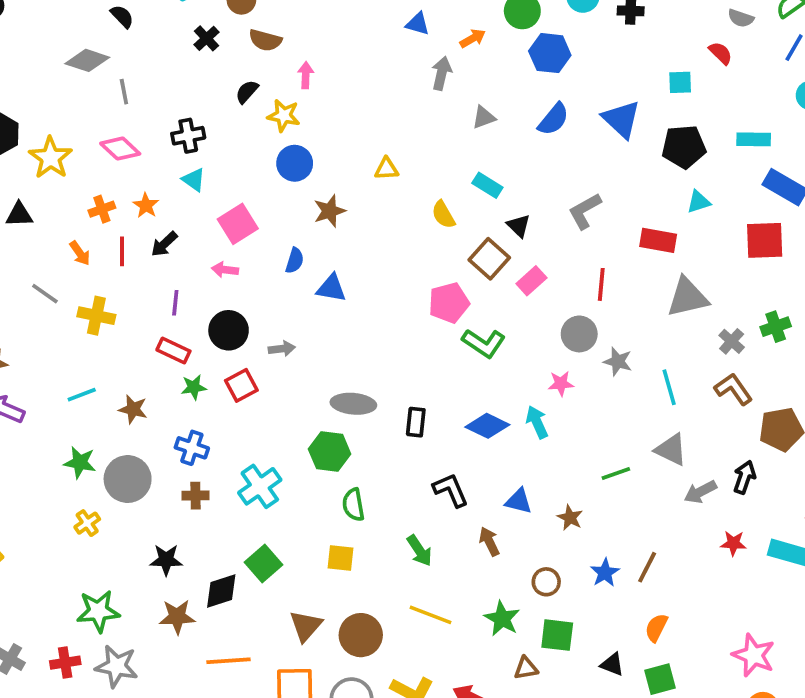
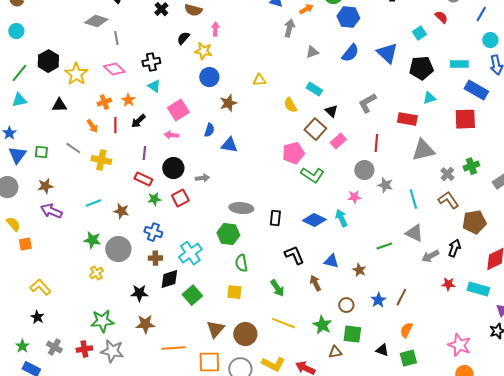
cyan square: (680, 82) -> (419, 33), turned -32
black diamond: (221, 591) -> (169, 279), moved

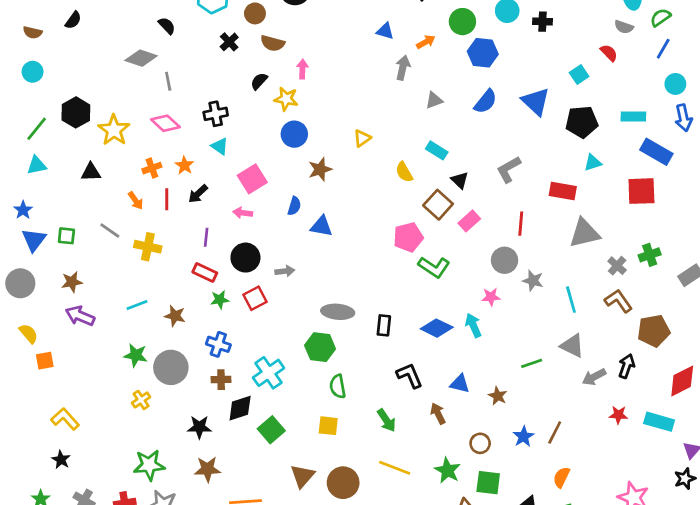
yellow triangle: (259, 80) -> (362, 138), turned -32

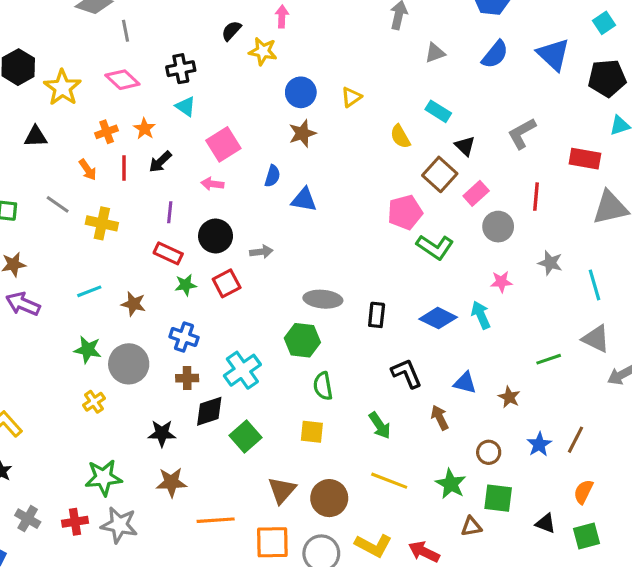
blue circle: (294, 134) -> (301, 92), moved
gray circle: (504, 260) -> (498, 227), moved

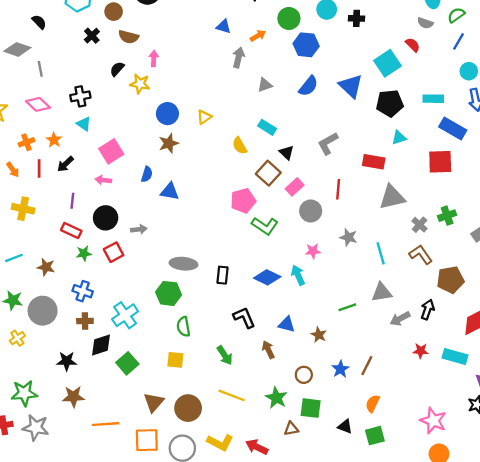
cyan square: (604, 23) -> (387, 63), size x1.6
gray triangle: (596, 339) -> (382, 292), turned -35

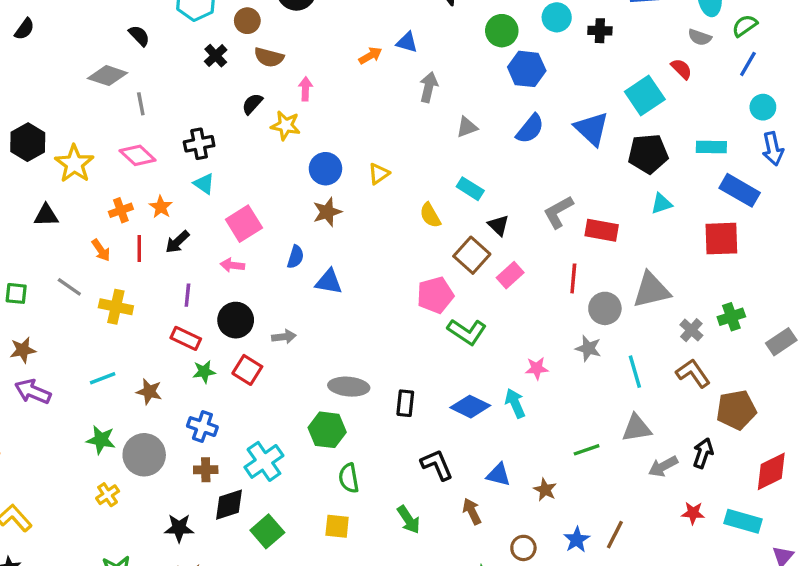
orange arrow: (258, 36) -> (370, 56), moved
red rectangle: (374, 162) -> (602, 230), moved
gray circle: (311, 211) -> (605, 308), moved
red square: (114, 252) -> (247, 370), turned -30

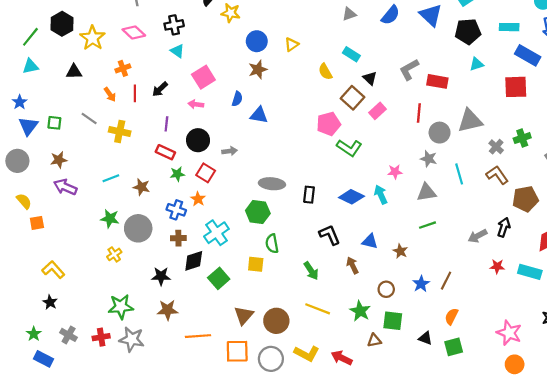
orange star: (161, 207) -> (198, 199), moved
gray triangle: (637, 428) -> (426, 192), moved
yellow square: (337, 526) -> (256, 264), moved

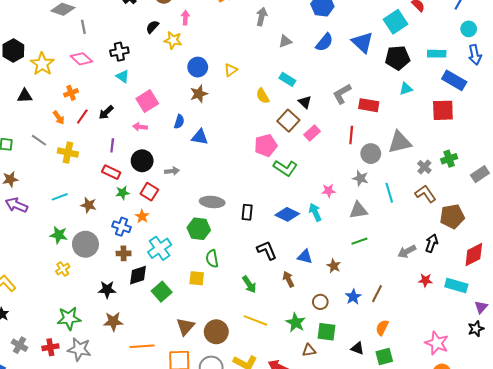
red line: (135, 93) -> (82, 116), turned 35

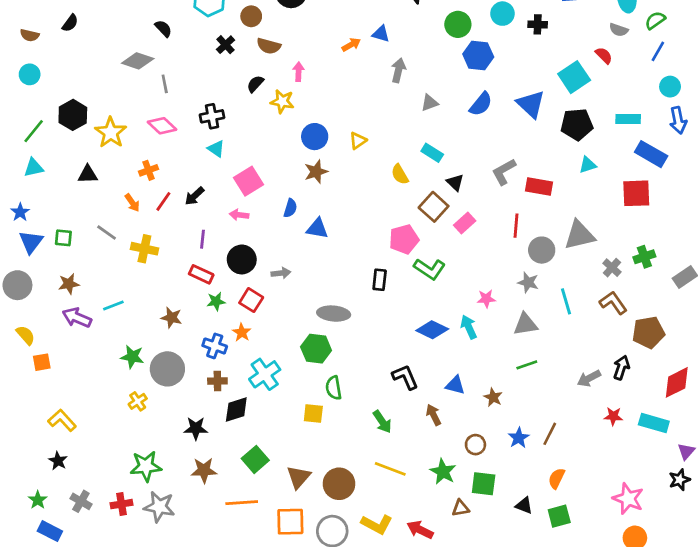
cyan line: (60, 197) -> (113, 305), moved
black rectangle: (247, 212) -> (380, 280), moved
green square: (162, 292) -> (255, 459), moved

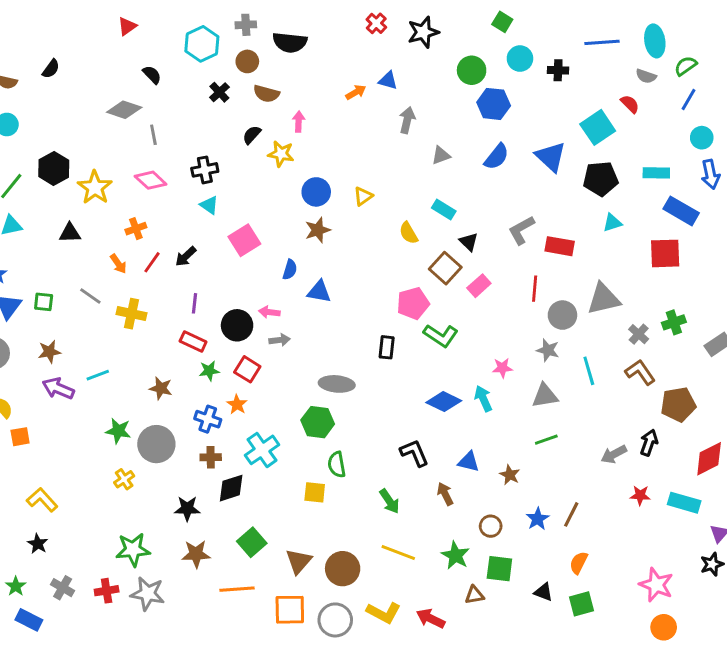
pink arrow: (239, 215) -> (269, 312), moved

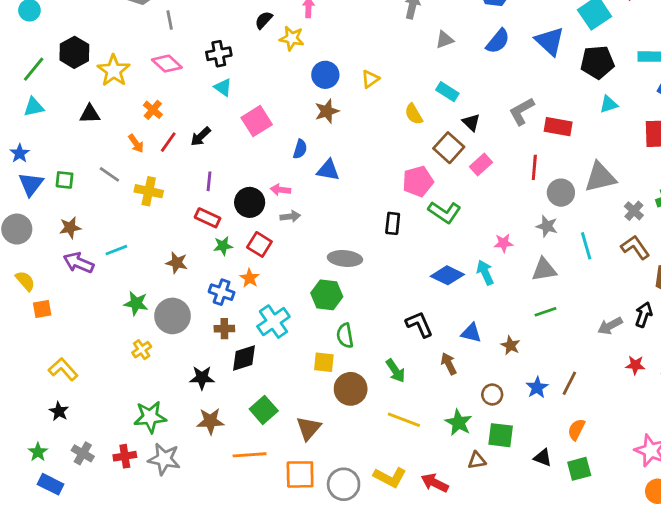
orange cross: (136, 229) -> (153, 110), turned -30
brown circle: (343, 569) -> (351, 389), moved

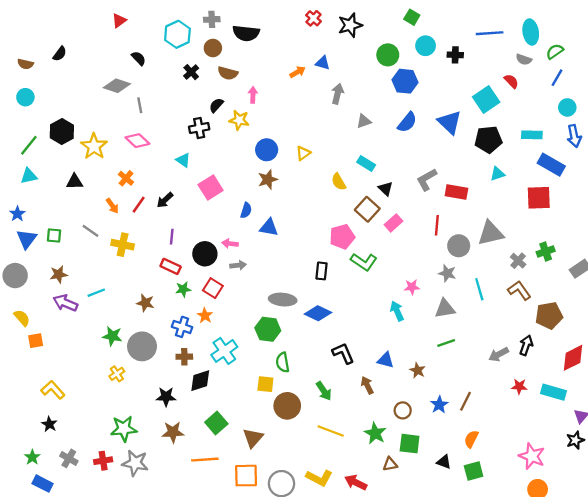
black cross: (219, 54) -> (199, 128), moved
blue diamond: (447, 275) -> (318, 313), moved

